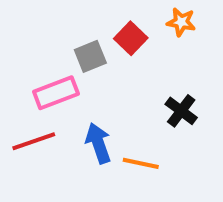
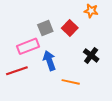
red square: (131, 38) -> (70, 28), moved
blue arrow: (98, 143) -> (49, 61), moved

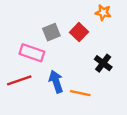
pink rectangle: (28, 46) -> (32, 53), turned 40
blue arrow: (49, 61) -> (56, 82), moved

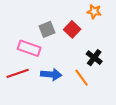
blue arrow: (56, 82) -> (51, 74), turned 114
orange line: (80, 93) -> (82, 78), moved, turned 42

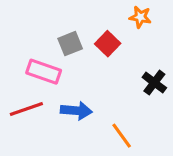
black cross: (94, 58) -> (154, 83), moved
orange line: (82, 78) -> (122, 136), moved

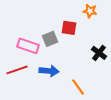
gray square: (70, 44) -> (50, 39), moved
red square: (108, 44) -> (69, 28), turned -35

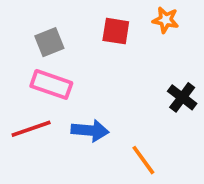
red square: (69, 28) -> (116, 31), moved
gray square: (50, 39) -> (49, 42), moved

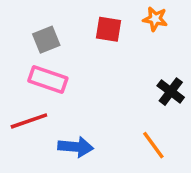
blue arrow: (90, 131) -> (76, 147), moved
orange line: (143, 160) -> (153, 145), moved

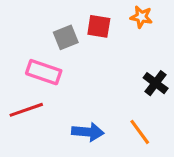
gray square: (46, 40) -> (66, 37), moved
blue arrow: (76, 147) -> (88, 132), moved

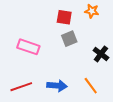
gray square: (66, 37) -> (69, 39), moved
red line: (26, 110) -> (21, 87), moved

